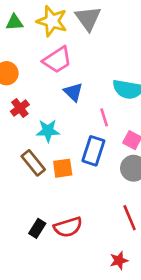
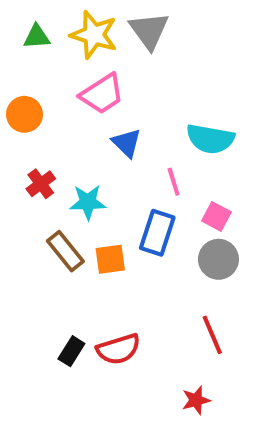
red cross: (20, 108) -> (41, 184), moved

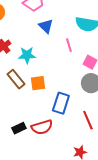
blue rectangle: (157, 233) -> (61, 103), moved
black rectangle: (71, 351) -> (19, 128), turned 32

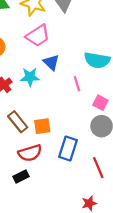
cyan star: (27, 55) -> (30, 77), moved
red semicircle: (42, 127) -> (30, 153), moved

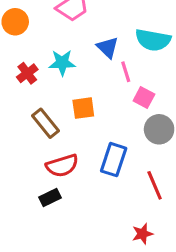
blue triangle: (51, 62) -> (108, 48), moved
pink square: (100, 103) -> (144, 97), moved
orange square: (42, 126) -> (83, 108), moved

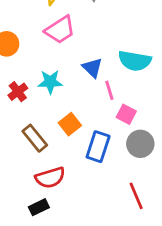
orange square: (83, 108) -> (70, 124), turned -30
blue rectangle: (114, 160) -> (98, 147), moved

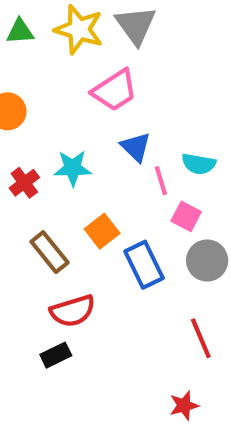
pink trapezoid: (60, 30) -> (115, 90), moved
cyan semicircle: (135, 61) -> (199, 164), moved, size x0.7
blue rectangle: (98, 147) -> (144, 265), turned -44

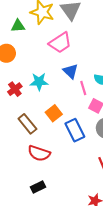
green triangle: (20, 32) -> (18, 26), moved
red semicircle: (73, 311) -> (39, 153), turned 35
black rectangle: (56, 355) -> (38, 187), moved

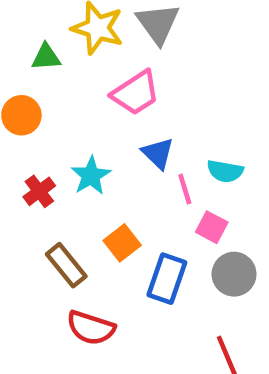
cyan star: (39, 82) -> (91, 176), turned -30
blue rectangle: (75, 130) -> (167, 279), turned 45

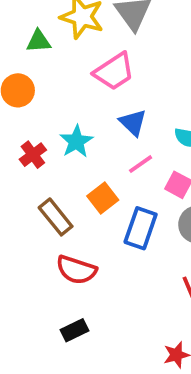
pink line: (185, 189) -> (141, 164), moved, turned 72

